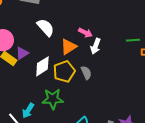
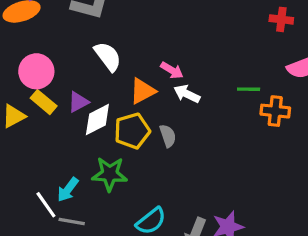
white arrow: (96, 46) -> (187, 94), turned 91
purple triangle: (22, 53) -> (78, 102), moved

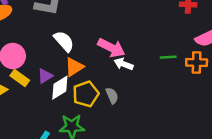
pink arrow: (172, 70) -> (111, 48), size x1.6
orange triangle: (143, 91) -> (74, 67), moved
orange cross: (275, 111) -> (197, 62), moved

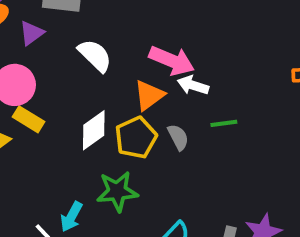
green line: (168, 57) -> (224, 123), moved
orange triangle: (74, 67) -> (149, 95), moved
purple triangle: (45, 76) -> (32, 33), moved

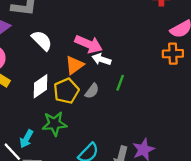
green line: (224, 123) -> (120, 83), turned -63
gray semicircle: (178, 137) -> (92, 91), turned 63

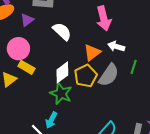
pink arrow: (89, 44) -> (104, 18), moved, turned 55
gray semicircle: (92, 91) -> (109, 75), size x1.6
green star: (55, 124) -> (61, 93), moved, turned 30

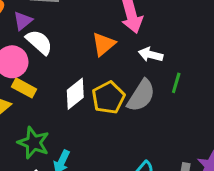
white semicircle: (62, 31) -> (39, 42), moved
orange triangle: (92, 52) -> (104, 44), moved
green star: (61, 93) -> (33, 143), moved

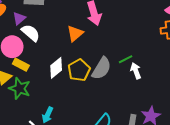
white arrow: (151, 55) -> (136, 71), moved, turned 56
green line: (176, 83) -> (126, 59), turned 48
green star: (33, 143) -> (20, 88), moved

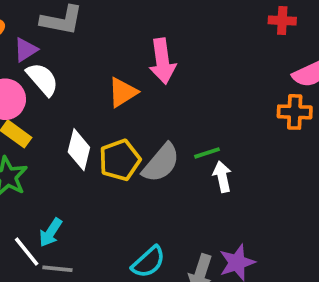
white diamond: (56, 68) -> (79, 150), turned -45

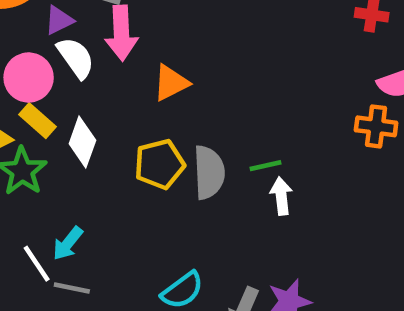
pink arrow: (162, 61) -> (121, 33), moved
white diamond: (79, 150) -> (82, 142), moved
gray semicircle: (161, 163) -> (209, 172), turned -48

